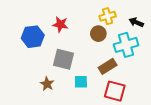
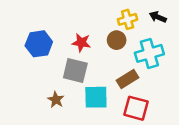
black arrow: (136, 22) -> (158, 17), moved
red star: (60, 24) -> (81, 43), moved
cyan square: (81, 82) -> (96, 97), size x1.5

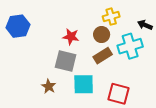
black arrow: (158, 17) -> (145, 25), moved
blue hexagon: (39, 44) -> (18, 26), moved
brown rectangle: (128, 79) -> (103, 56), moved

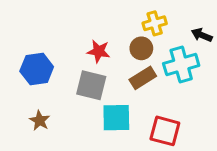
blue hexagon: (18, 26) -> (37, 69), moved
brown star: (49, 86) -> (40, 121), moved

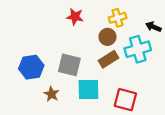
red star: (99, 51) -> (75, 17), moved
blue hexagon: (37, 69) -> (31, 67), moved
brown star: (40, 121) -> (51, 94), moved

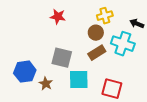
red star: (75, 17) -> (58, 17), moved
cyan cross: (138, 49) -> (123, 44), turned 35
blue hexagon: (31, 67) -> (25, 72), moved

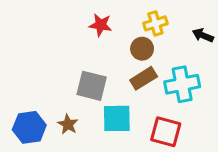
red star: (58, 17) -> (101, 25), moved
cyan cross: (123, 44) -> (182, 84), moved, turned -30
blue hexagon: (25, 72) -> (29, 127), moved

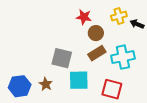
yellow cross: (155, 23) -> (119, 16), moved
red star: (101, 25) -> (84, 17), moved

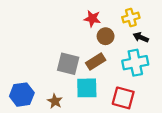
black arrow: (137, 24) -> (141, 37), moved
brown rectangle: (97, 53) -> (96, 62), moved
brown star: (46, 84) -> (55, 101), moved

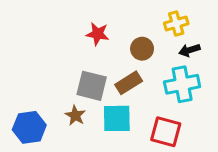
red star: (92, 19) -> (98, 34), moved
black arrow: (141, 37) -> (190, 50), turned -40
brown star: (55, 101) -> (75, 115), moved

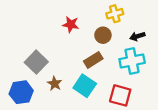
yellow cross: (176, 23) -> (115, 14), moved
gray square: (92, 86) -> (36, 62), moved, turned 30
cyan square: (117, 118) -> (85, 86), turned 35

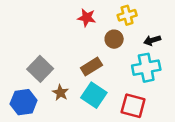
red star: (71, 24) -> (87, 18), moved
brown rectangle: (93, 60) -> (91, 66), moved

